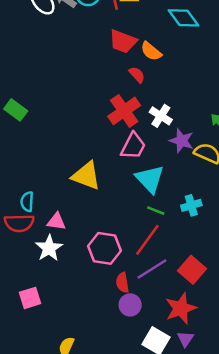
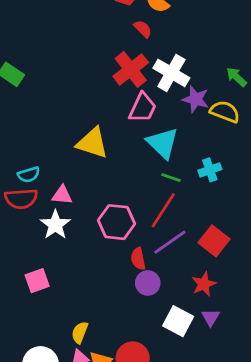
white cross: (161, 116) -> (171, 73), size x1.4
cyan semicircle: (27, 202) -> (29, 175), turned -108
red star: (181, 308) -> (204, 284), size x0.7

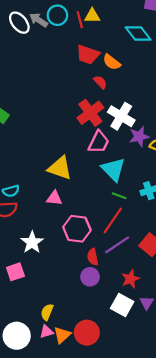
purple star: (196, 99) -> (139, 137), turned -30
pink triangle: (62, 195) -> (54, 198), moved
white star: (55, 225) -> (32, 242), moved
purple circle: (148, 283) -> (90, 277), moved
red star: (204, 284) -> (130, 279), moved

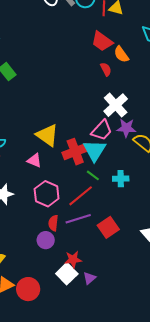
red cross: (90, 113) -> (75, 152), moved
pink trapezoid: (99, 142) -> (102, 130), moved
red star: (130, 279) -> (73, 259), moved

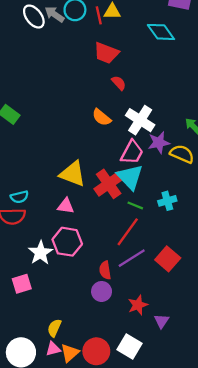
orange semicircle: (121, 54) -> (102, 117), moved
pink hexagon: (47, 194) -> (67, 242), moved
white square: (67, 274) -> (129, 347), moved

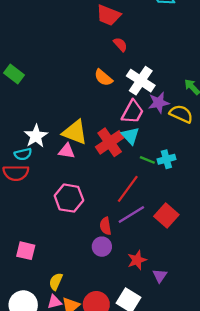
cyan triangle: (130, 177) -> (130, 136), size x0.7
green line: (135, 205) -> (147, 160), moved
pink triangle: (66, 206) -> (67, 151), moved
white star: (40, 253) -> (36, 136), moved
pink square: (22, 284) -> (26, 251), moved, turned 30

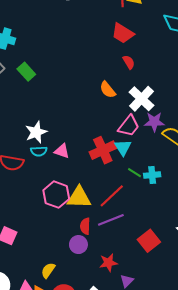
yellow triangle: (75, 132) -> (79, 197), moved, turned -30
cyan semicircle: (23, 154) -> (39, 151), moved
red square: (166, 216) -> (149, 241), moved
yellow semicircle: (56, 281) -> (48, 270), moved

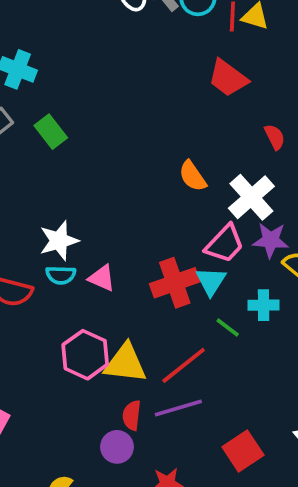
red semicircle: (129, 62) -> (275, 137), moved
cyan cross: (152, 175) -> (264, 305), moved

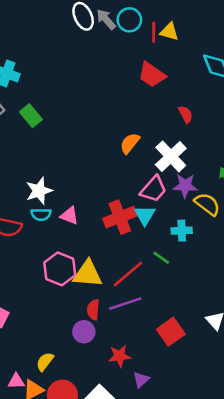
orange semicircle: (193, 176) -> (130, 143), turned 75
green line: (228, 327) -> (161, 258), moved

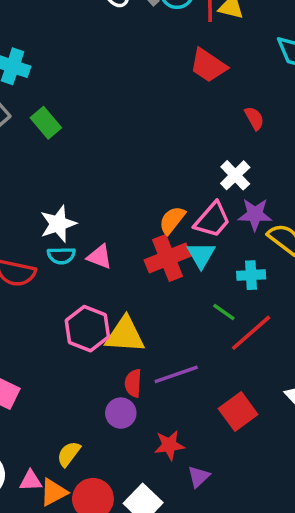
orange semicircle: (130, 143) -> (172, 220), moved
white cross: (171, 156) -> (235, 175), size x0.7
red line: (128, 274) -> (251, 333), moved

